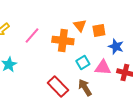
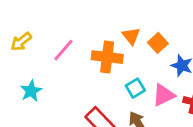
orange square: (99, 30) -> (158, 43), turned -32
pink triangle: (103, 68) -> (164, 95), turned -30

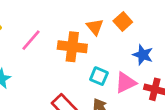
orange square: (158, 43) -> (123, 22), moved
cyan square: (135, 88) -> (99, 76), turned -36

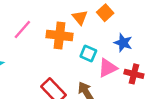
cyan square: (99, 76) -> (88, 53), moved

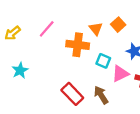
pink line: (22, 29) -> (47, 29), moved

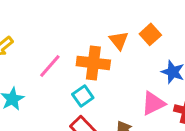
pink line: (47, 29) -> (50, 66), moved
cyan square: (103, 61) -> (83, 96), moved, turned 32

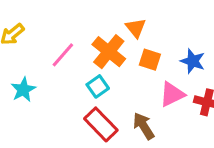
orange square: (150, 34) -> (150, 60), moved, turned -30
orange cross: (93, 63) -> (109, 52), turned 32

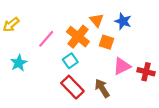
blue star: (193, 61) -> (123, 21), moved

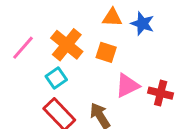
orange triangle: (97, 20) -> (112, 18), moved, turned -48
blue star: (123, 21) -> (142, 24), moved

